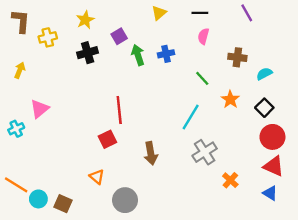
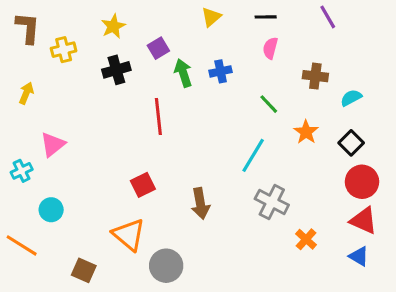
red line: (119, 110) -> (158, 116), moved
gray cross: (205, 152) -> (272, 202), turned -30
orange triangle: (97, 177) -> (129, 235), size x1.6
cyan circle: (38, 199) -> (51, 210), moved

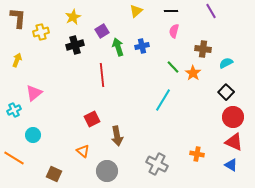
orange star: (306, 132) -> (193, 73), moved
gray cross: (272, 202) -> (157, 164), moved
brown arrow: (200, 204) -> (117, 136), moved
orange triangle: (129, 235) -> (83, 151), size x0.6
orange cross: (306, 239) -> (197, 154), turned -32

